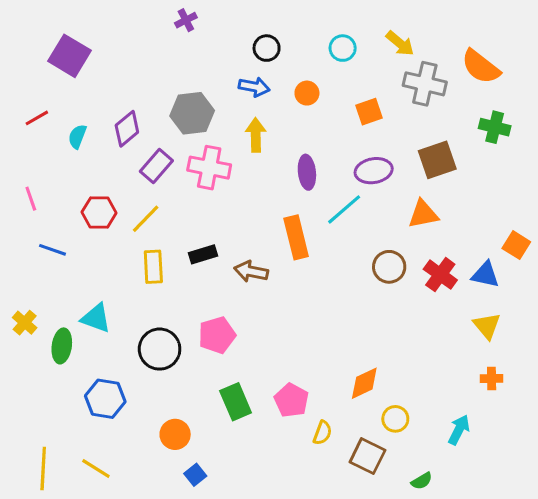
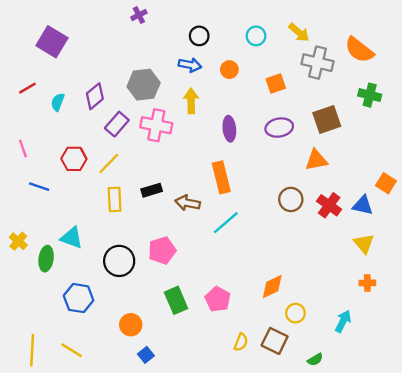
cyan line: (344, 209) -> (226, 223), moved
yellow semicircle: (322, 433) -> (241, 342), moved

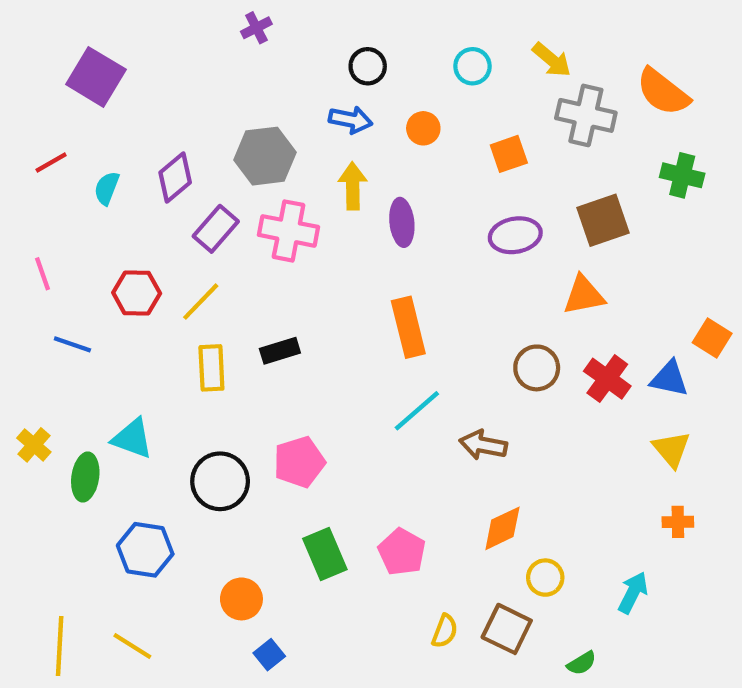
purple ellipse: (229, 129) -> (402, 222), moved
brown arrow: (188, 203) -> (483, 445), moved

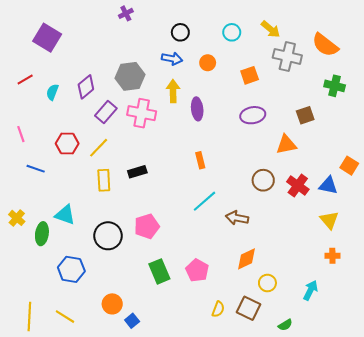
brown square: (603, 220) -> (305, 115), moved, size x0.7
orange rectangle: (408, 327) -> (200, 160), size x0.6
orange circle: (241, 599) -> (112, 304), moved

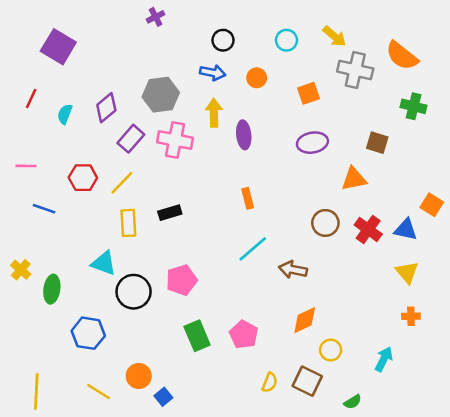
red line: (25, 80) -> (31, 99), turned -35
brown square: (305, 115) -> (377, 143), turned 36
pink line: (21, 134) -> (26, 166), turned -70
cyan triangle: (65, 215) -> (104, 263), moved
yellow line: (65, 317) -> (99, 392), moved

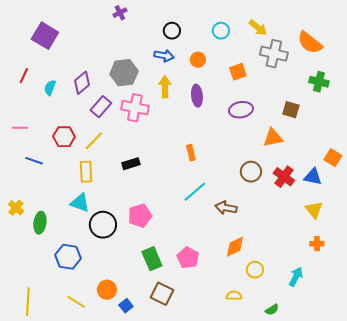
purple ellipse: (244, 135) -> (197, 96), moved
yellow rectangle: (128, 223) -> (86, 172), moved
brown square: (307, 381) -> (162, 294), moved
yellow semicircle: (270, 382) -> (234, 296), moved, turned -112

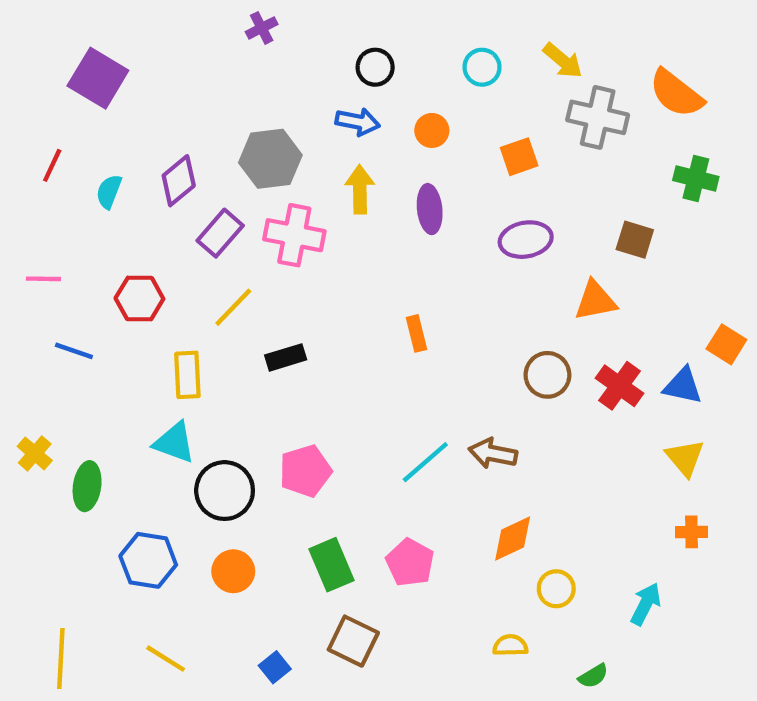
yellow line: (94, 141) -> (233, 307), moved
cyan line: (195, 192) -> (425, 462), moved
orange circle: (107, 290) -> (233, 571), moved

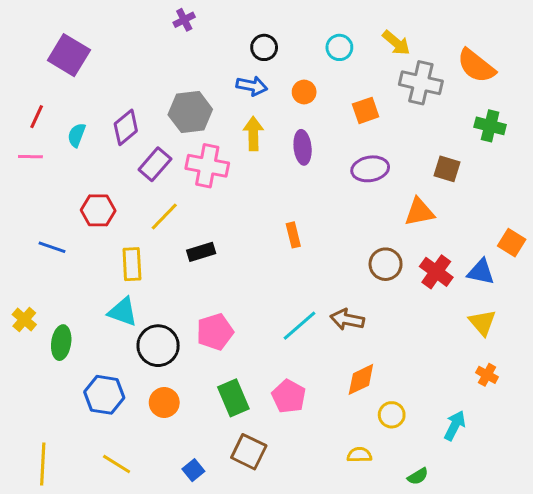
pink line: (43, 279) -> (30, 157), moved
orange cross: (692, 532) -> (487, 375), turned 30

